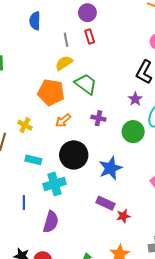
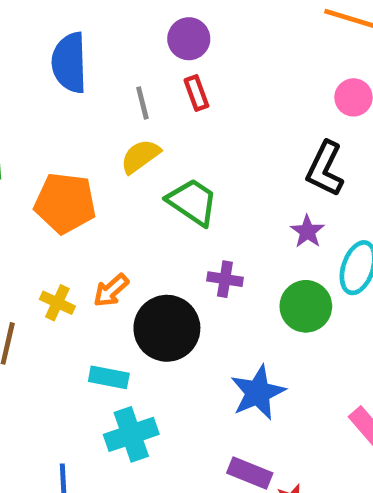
blue semicircle: (35, 21) -> (69, 63), size x1.4
orange pentagon: (51, 92) -> (65, 203), moved
orange arrow: (63, 120) -> (111, 290), moved
black circle: (74, 155) -> (167, 328), moved
cyan rectangle: (33, 160) -> (109, 377), moved

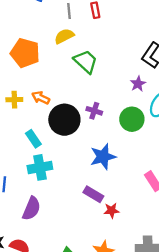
purple cross: (225, 279) -> (94, 111), moved
orange arrow: (111, 290) -> (41, 98), turned 60
yellow cross: (57, 303) -> (14, 100), turned -35
cyan rectangle: (109, 377) -> (33, 139), turned 36

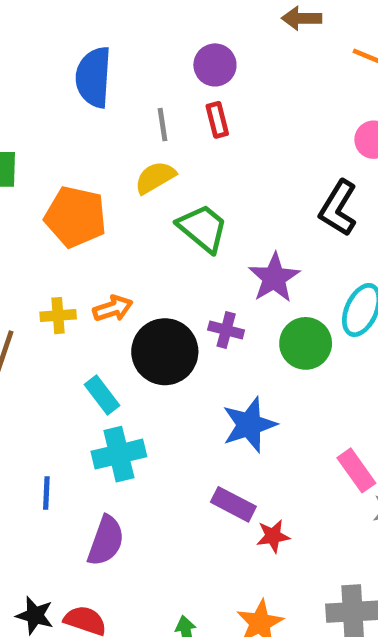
purple star: (138, 84) -> (274, 278), moved, size x1.5
orange arrow: (41, 98) -> (113, 308), turned 138

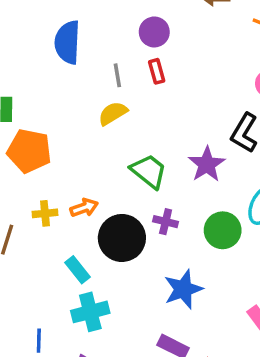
orange pentagon: (75, 217) -> (29, 151), moved
green trapezoid: (203, 228) -> (149, 171), moved
purple star: (274, 278) -> (207, 164), moved

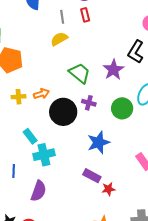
cyan rectangle: (77, 270) -> (30, 136), moved

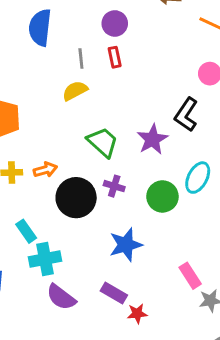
purple semicircle: (38, 191) -> (61, 297), moved, turned 105

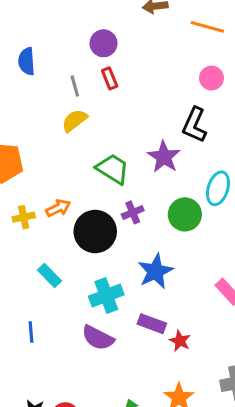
blue semicircle: (40, 28) -> (27, 61), size x0.7
purple cross: (114, 186) -> (133, 212), turned -30
cyan cross: (45, 259) -> (106, 296), moved
red star: (137, 314) -> (180, 341), turned -30

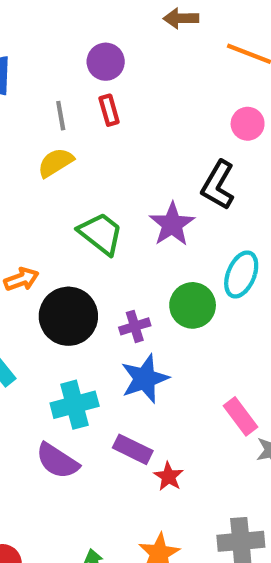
purple cross: (133, 212) -> (135, 326), moved

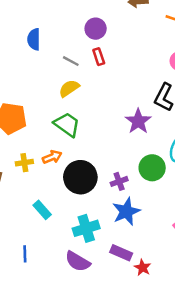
gray line: (61, 116) -> (71, 61), turned -49
green trapezoid: (101, 234) -> (67, 124), moved

